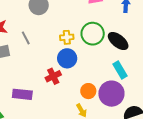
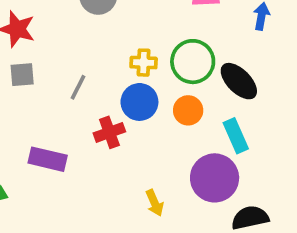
gray line: (26, 38) -> (78, 87), moved, turned 48
orange circle: (88, 91) -> (188, 110), moved

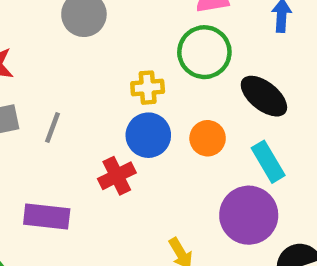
green circle: (193, 62) -> (204, 52), moved
gray line: (78, 87) -> (52, 128), moved

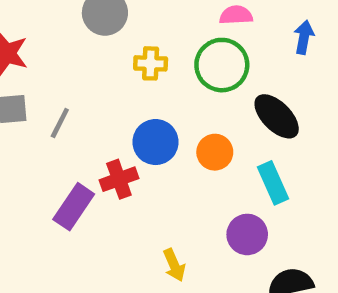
yellow cross: (148, 88) -> (151, 63), moved
purple circle: (249, 215) -> (247, 234), size x0.7
purple rectangle: (47, 216) -> (74, 207), moved, turned -69

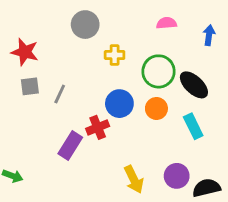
green circle: (222, 65) -> (159, 71), moved
purple circle: (247, 234) -> (177, 176), moved
yellow arrow: (174, 265) -> (134, 179), size x1.4

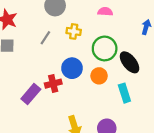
pink semicircle: (166, 23) -> (105, 12), moved
gray line: (60, 94) -> (45, 38), moved

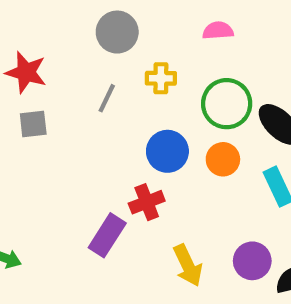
red cross: (53, 84) -> (147, 202), moved
purple rectangle: (31, 94) -> (107, 235), moved

